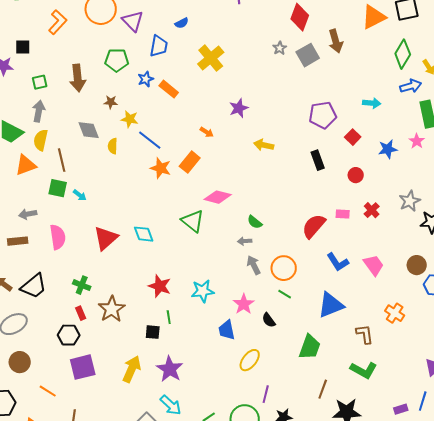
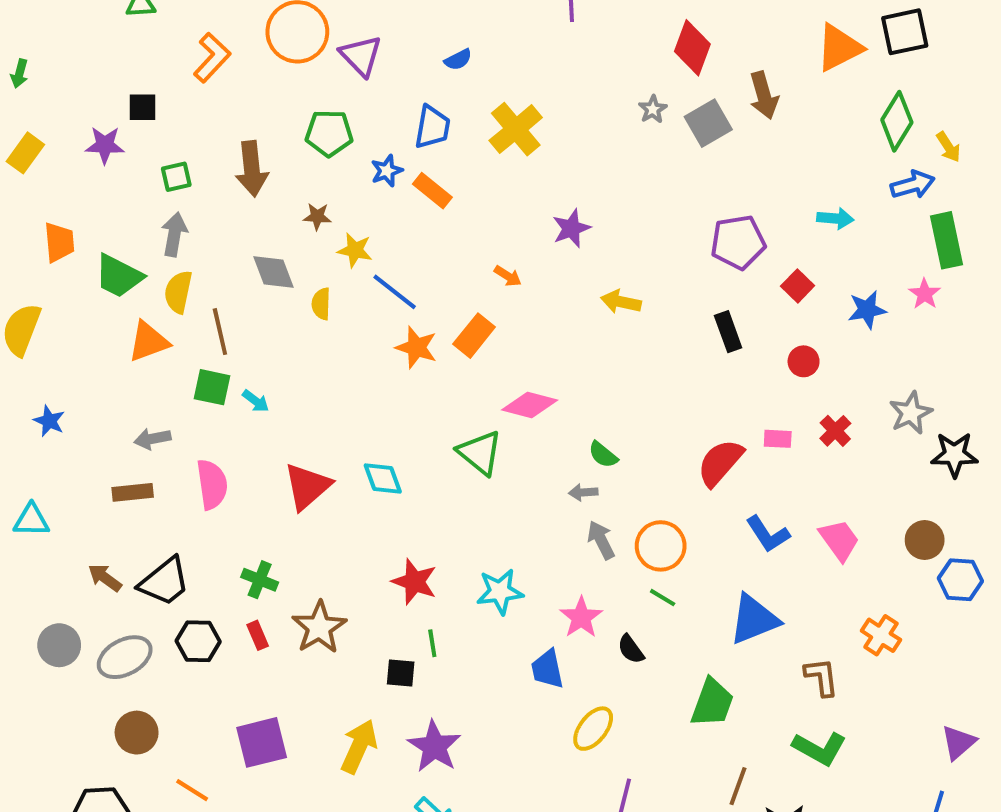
blue trapezoid: (159, 46) -> (432, 127), moved
black hexagon: (69, 335) -> (198, 641), moved

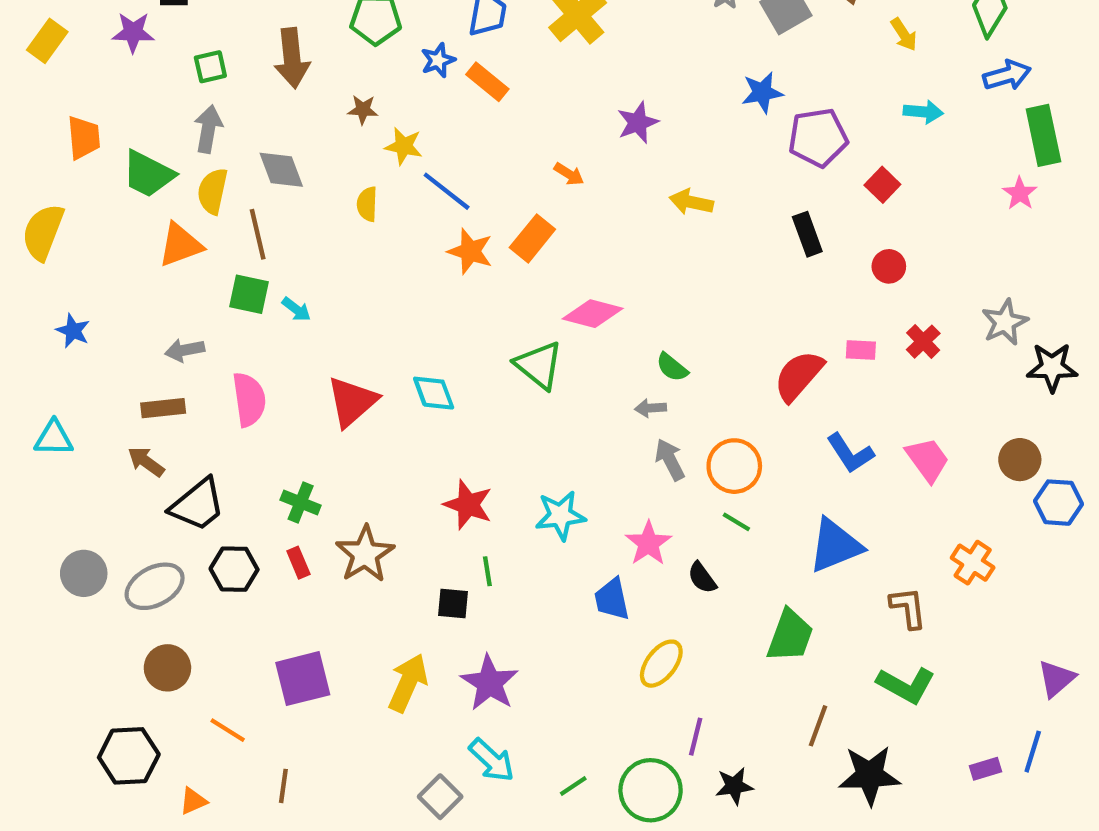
yellow arrow: (948, 147) -> (904, 34), moved
gray diamond: (274, 272) -> (281, 170), moved
blue star: (867, 310) -> (762, 92), moved
brown arrow: (105, 578) -> (146, 462), moved

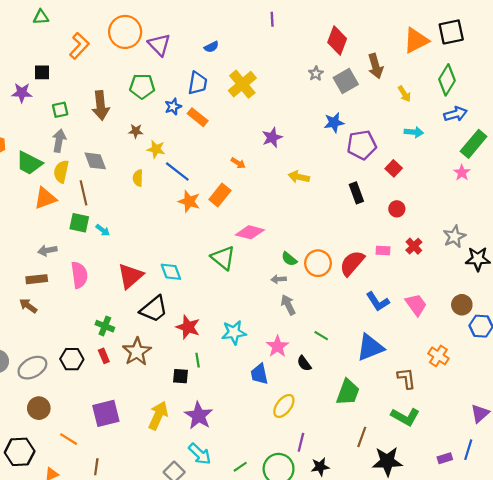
green rectangle: (1043, 135) -> (474, 144), turned 52
orange circle: (734, 466) -> (318, 263), moved
black trapezoid: (198, 505) -> (154, 309), moved

